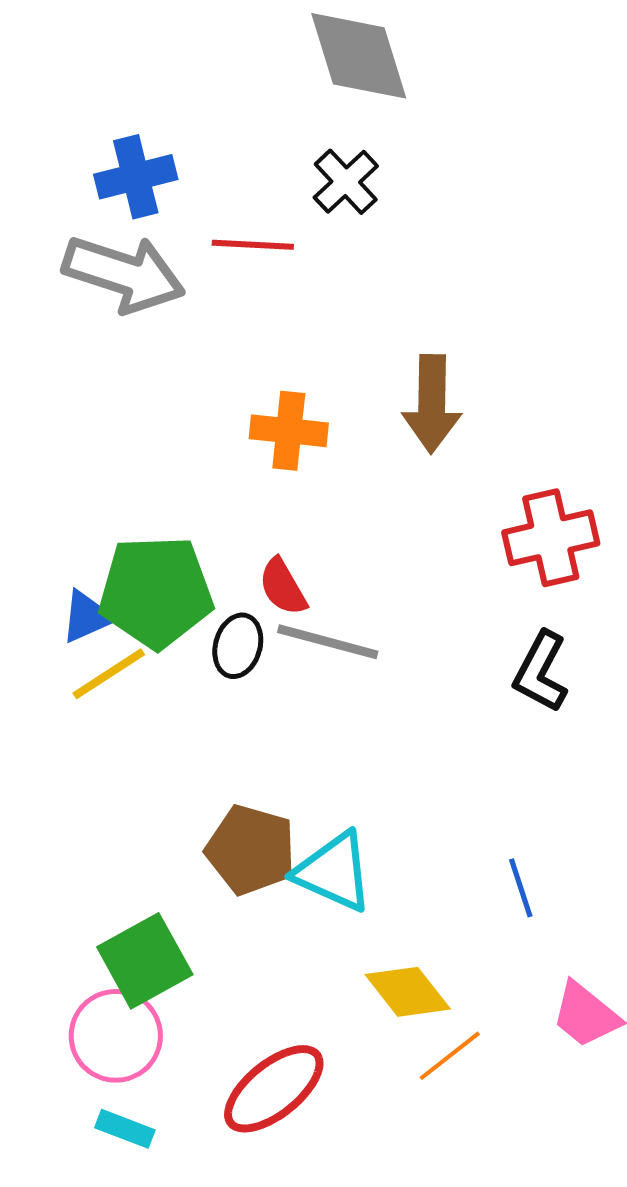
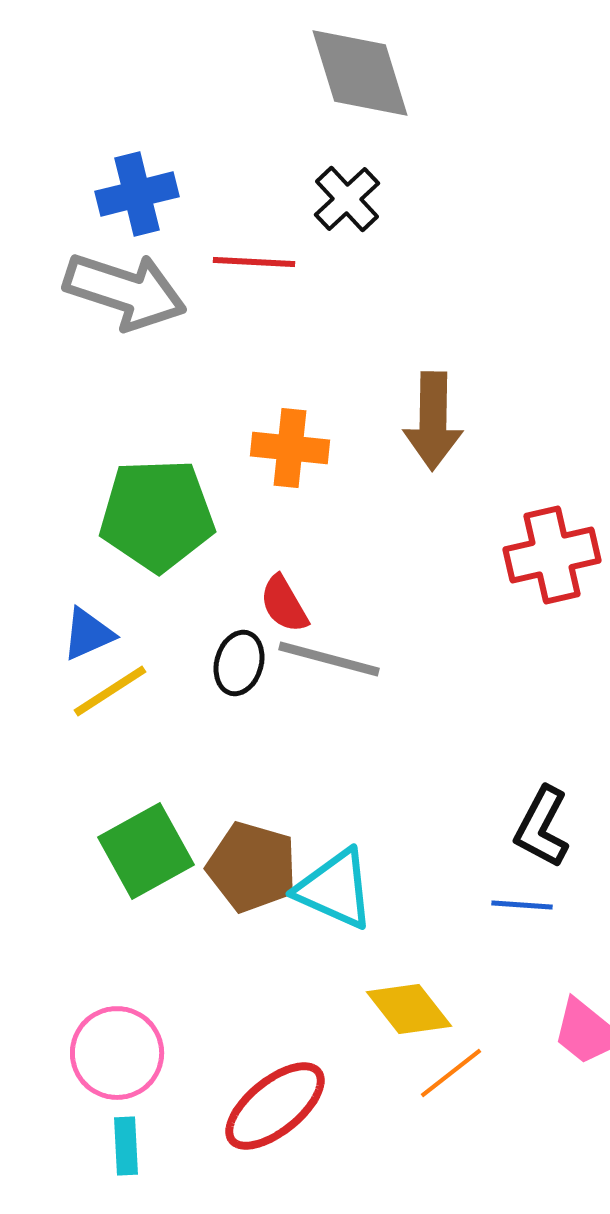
green pentagon: (156, 592) -> (157, 515), moved
black L-shape: (541, 672) -> (542, 827), moved
blue line: (521, 888) -> (522, 905), turned -68
green square: (145, 961) -> (146, 851), moved
cyan rectangle: (125, 1129) -> (126, 1146), turned 66

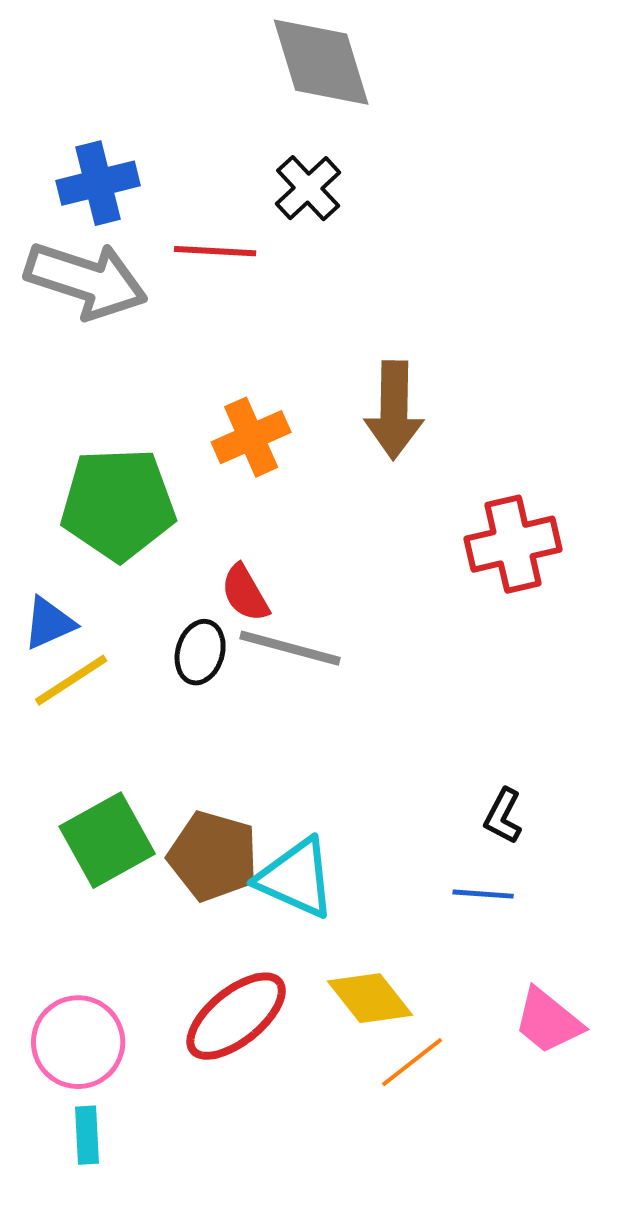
orange cross: (290, 448) -> (251, 437), turned -30
black L-shape: (542, 827) -> (503, 816), size x0.7
red ellipse: (275, 1106) -> (236, 1016), moved

